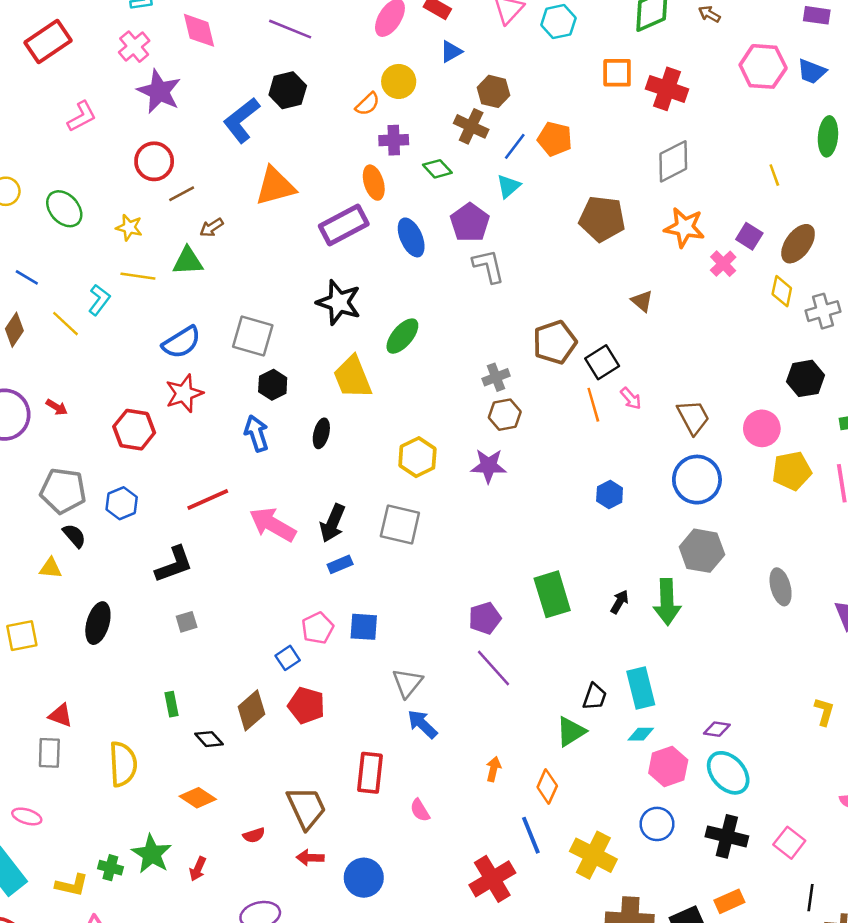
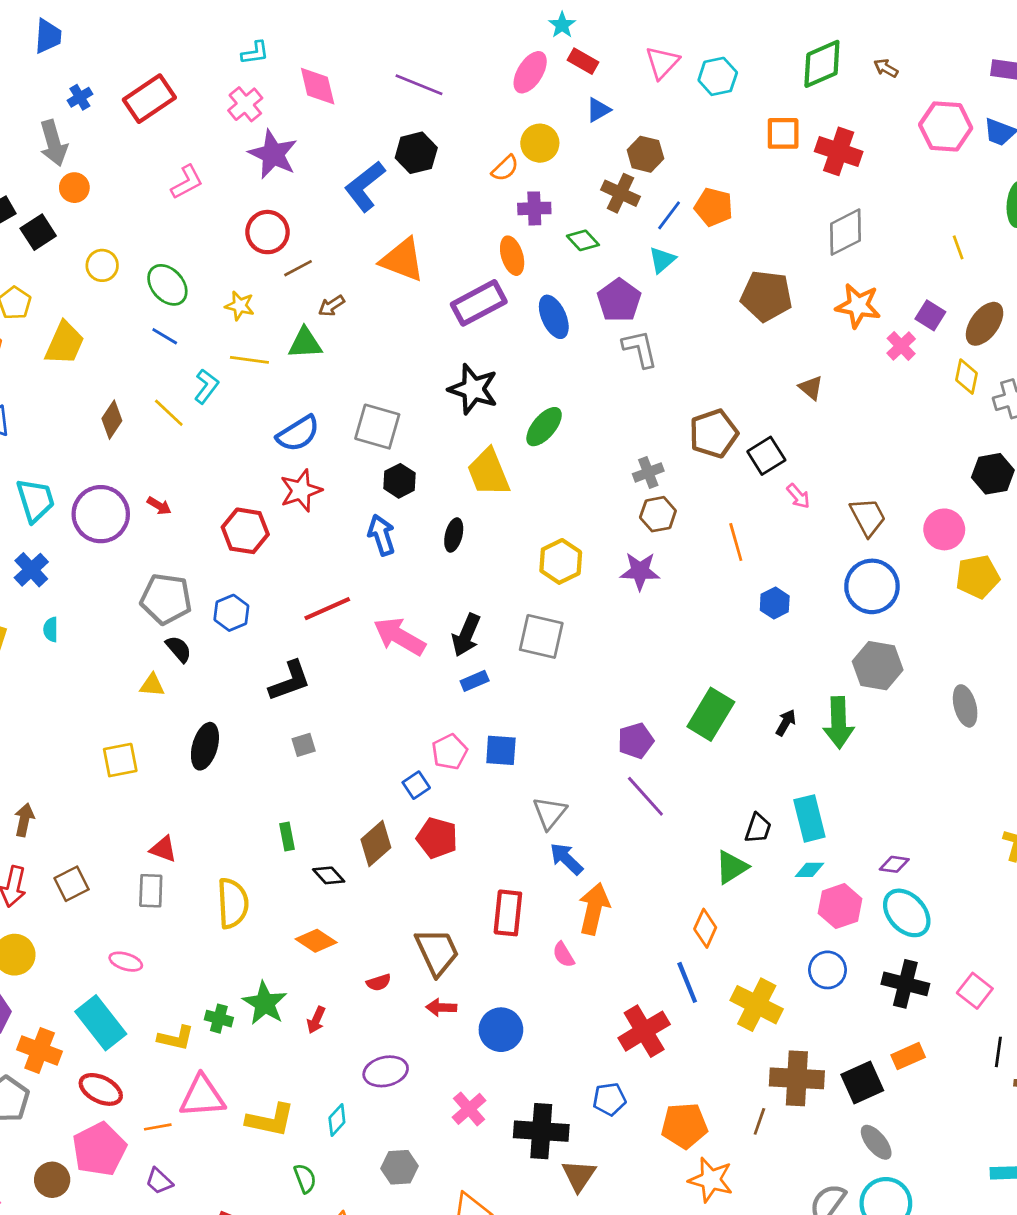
orange triangle: (275, 186) -> (402, 260), turned 36
blue line: (27, 277) -> (165, 336), moved
orange line: (593, 405) -> (736, 542), moved
green rectangle: (552, 594) -> (711, 714), turned 48
orange arrow: (494, 769) -> (594, 909), moved, size x1.8

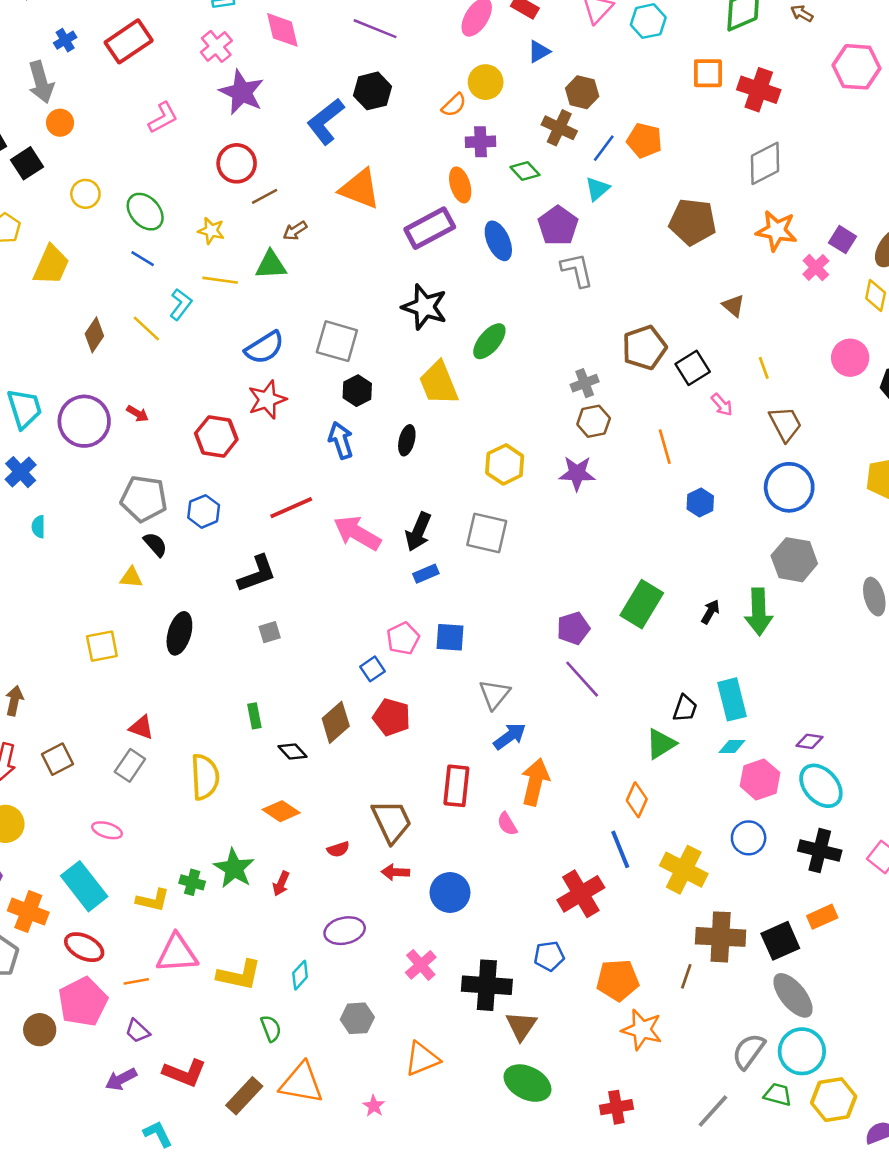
yellow line: (958, 247) -> (764, 368), moved
pink circle: (944, 529) -> (850, 358), moved
blue arrow: (566, 859) -> (510, 736), turned 100
gray rectangle: (151, 891) -> (130, 765), turned 32
gray ellipse: (876, 1142) -> (793, 995), size x1.4

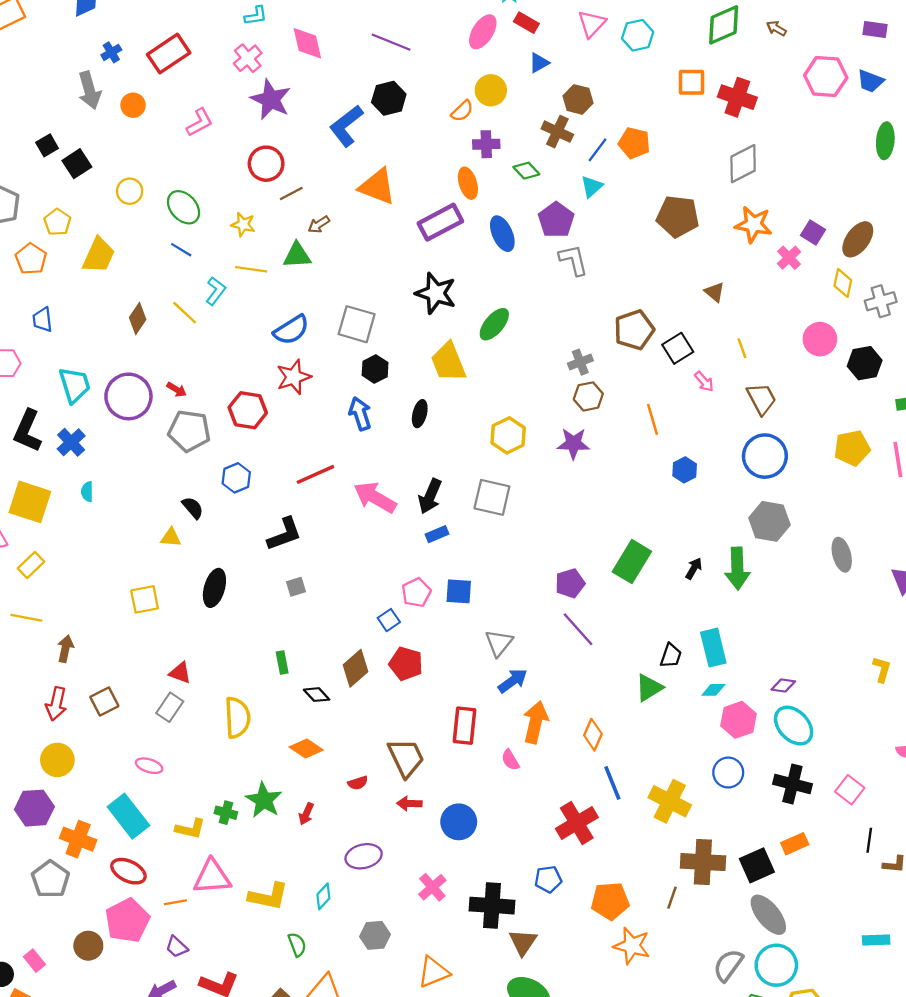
orange circle: (60, 123) -> (133, 105), moved
gray pentagon: (144, 499) -> (189, 431), moved
orange diamond: (637, 800) -> (593, 735), moved

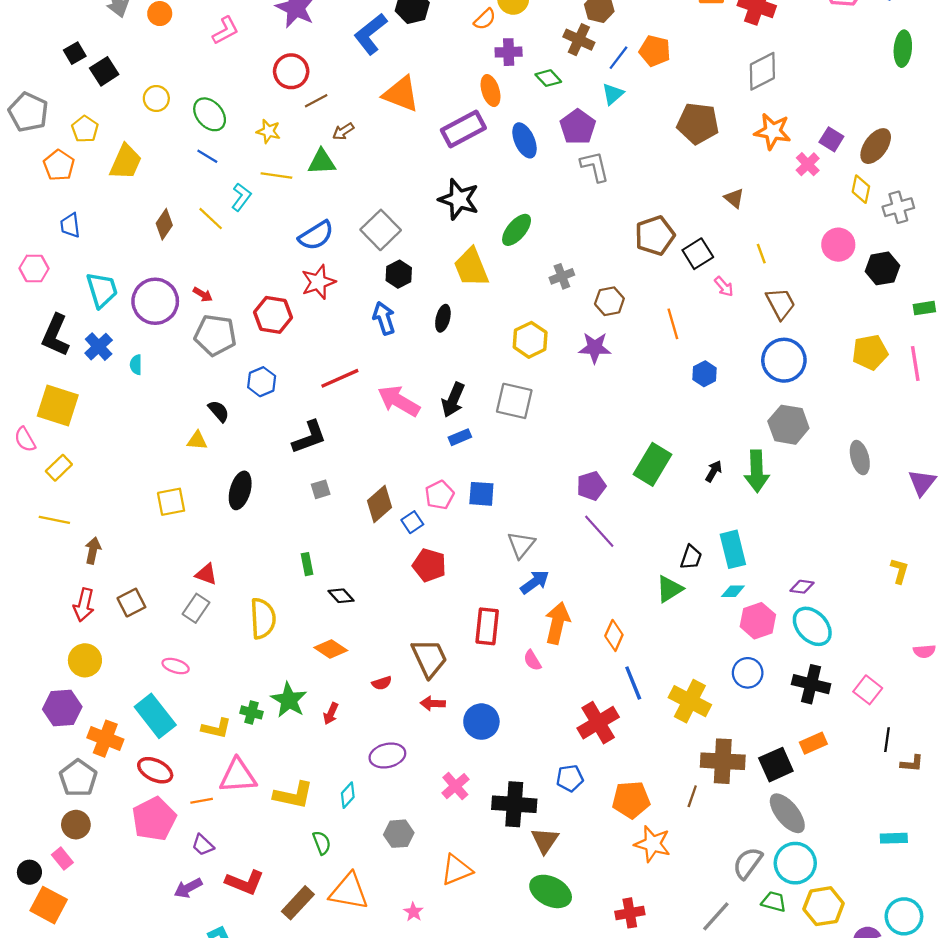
gray square: (357, 324) -> (381, 230), turned 30
gray cross: (580, 362) -> (562, 276), moved
cyan semicircle: (87, 492) -> (136, 365), moved
brown diamond: (356, 668) -> (379, 504), moved
brown circle: (88, 946) -> (76, 825), moved

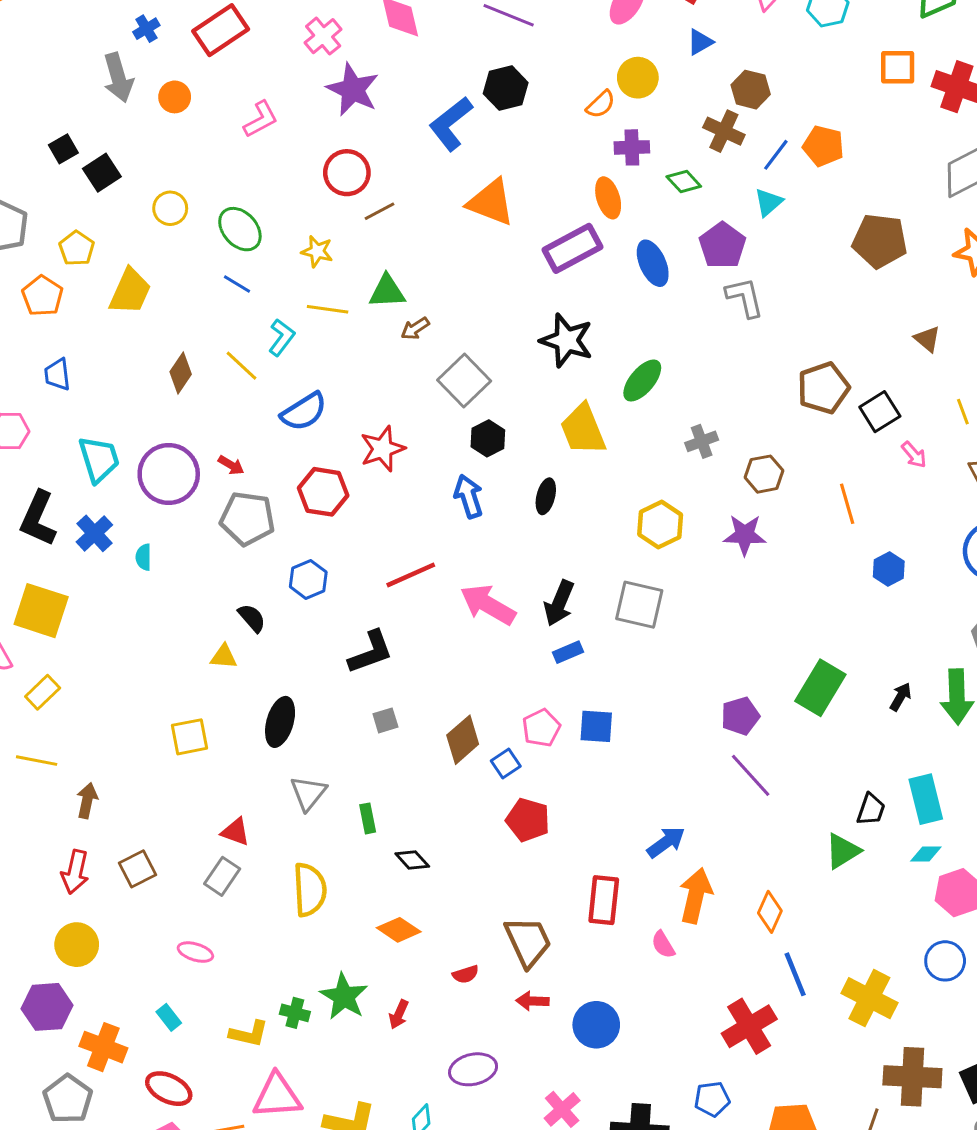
brown arrow: (343, 131) -> (415, 329), moved
blue semicircle: (316, 236) -> (304, 412), moved
gray triangle: (521, 545) -> (308, 793), moved
cyan rectangle: (155, 716) -> (169, 1017), size x0.5

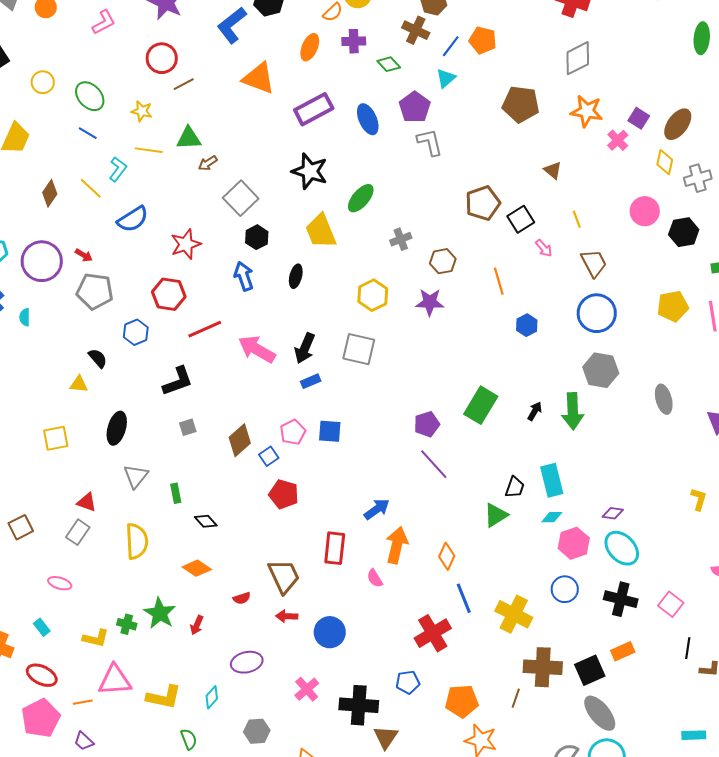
orange ellipse: (608, 198) -> (310, 47), moved, turned 40
red hexagon: (323, 492) -> (169, 294), moved

